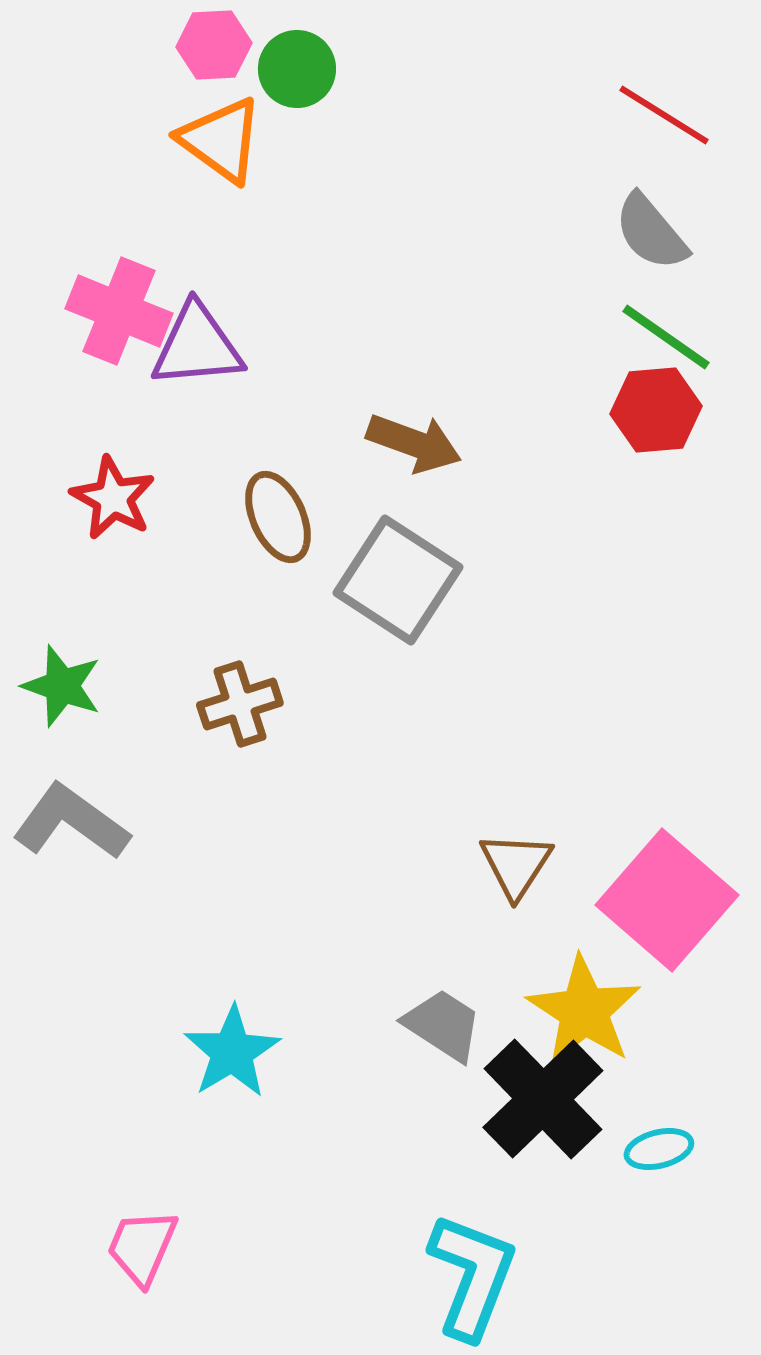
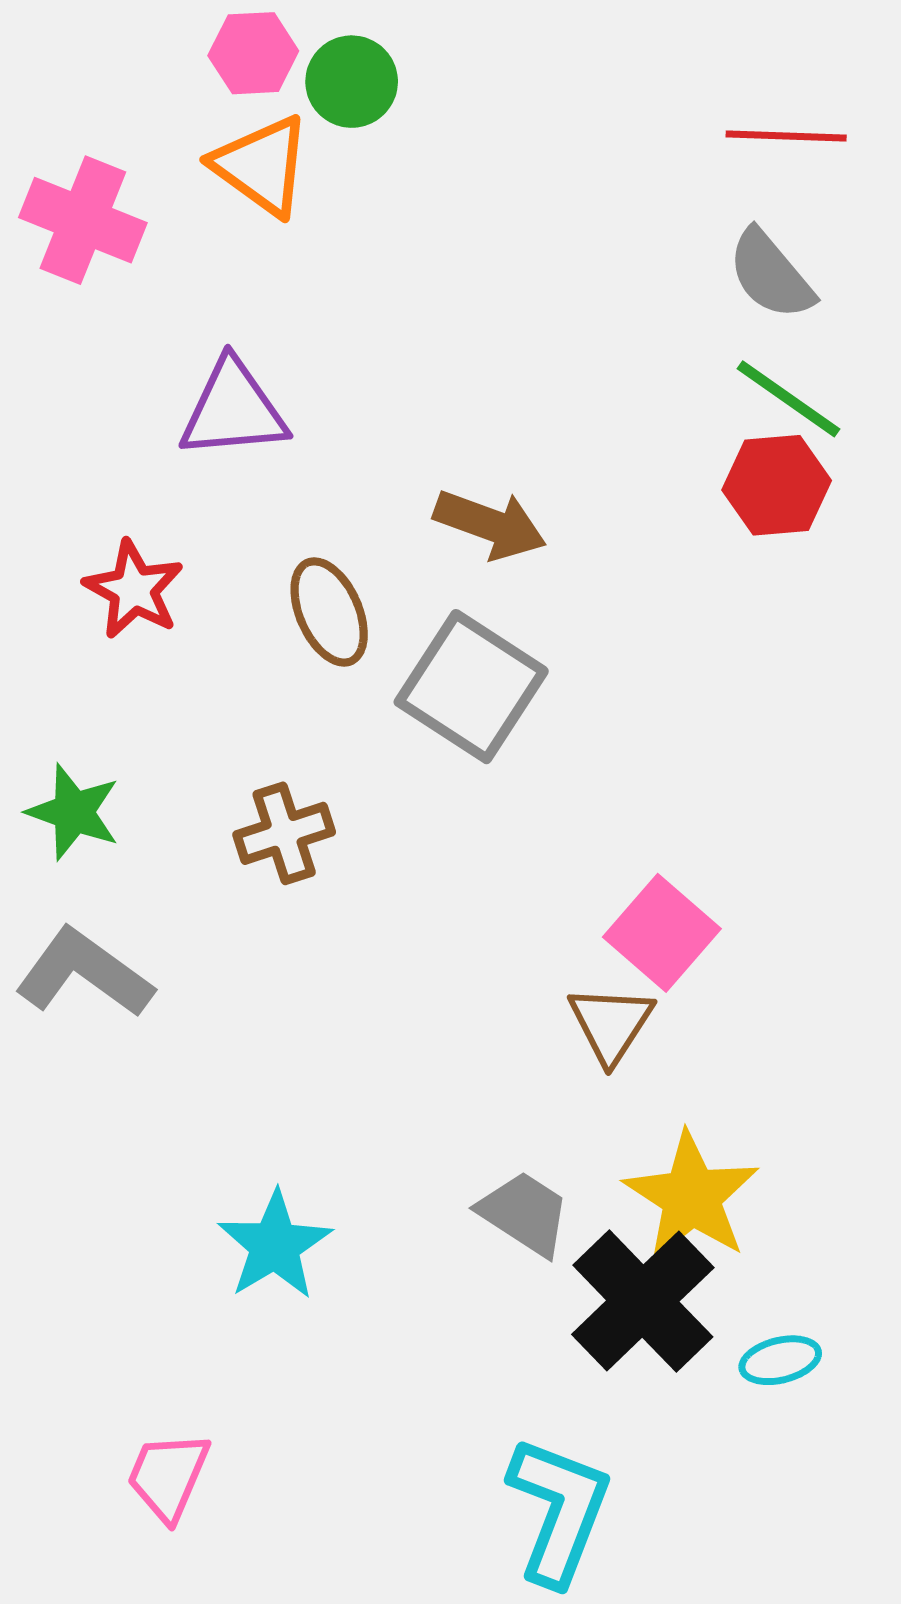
red line: (664, 115) -> (786, 136), turned -30
pink cross: (119, 311) -> (83, 220), moved
pink square: (667, 900) -> (662, 933), moved, size x0.7

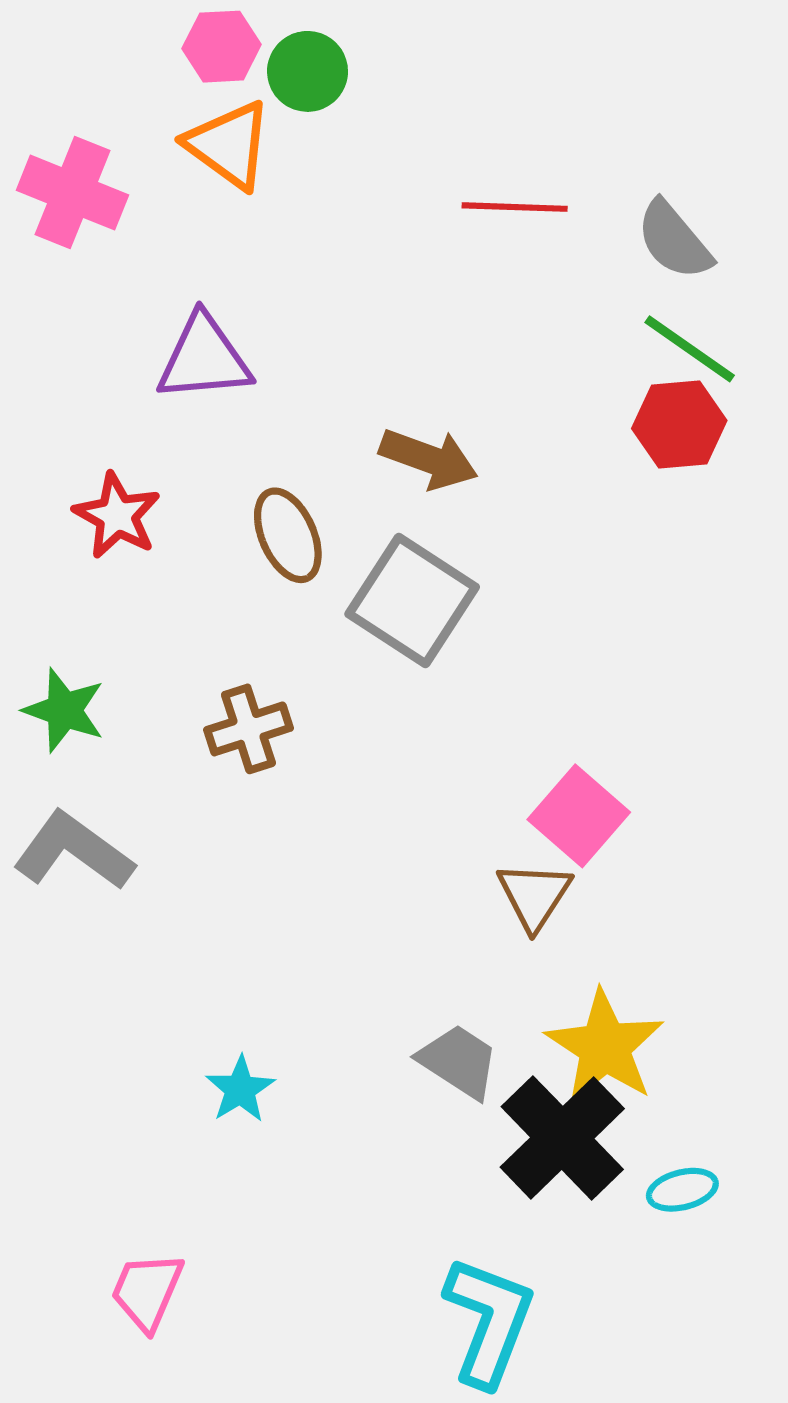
red line: (786, 136) -> (515, 207), moved
cyan star: (275, 1245) -> (240, 1089), size x0.7

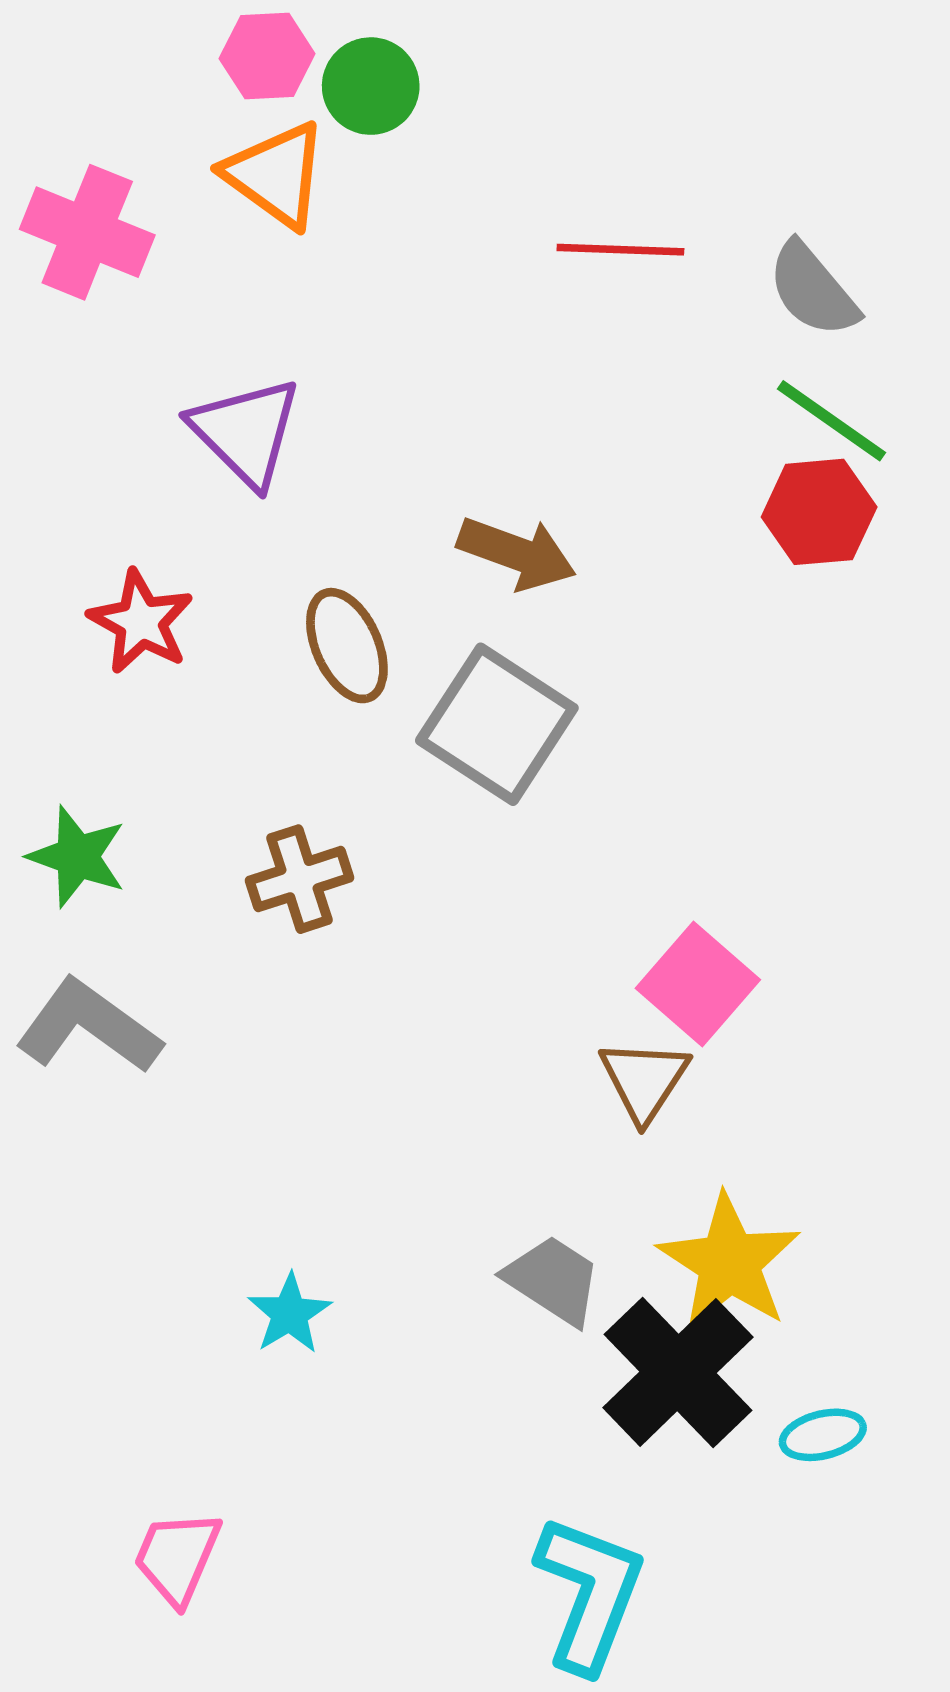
purple triangle: (204, 358) -> (246, 432), turned 50

